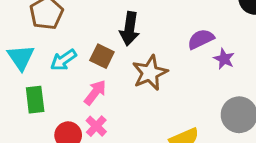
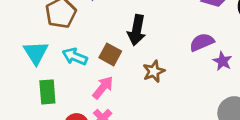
cyan arrow: (63, 60) -> (75, 57), turned 55
brown star: (150, 73) -> (154, 71), size x0.7

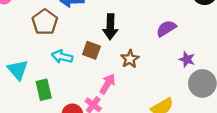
cyan triangle: (36, 53) -> (18, 70), moved
purple star: (222, 61) -> (187, 59), moved
pink arrow: (103, 88) -> (107, 84), moved

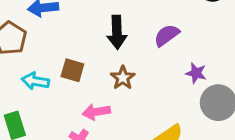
black arrow: (110, 27) -> (117, 32), moved
pink arrow: (107, 84) -> (96, 112), turned -126

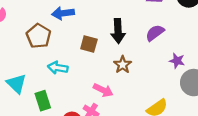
brown square: (72, 70) -> (89, 44), moved
pink arrow: (96, 112) -> (103, 90), turned -144

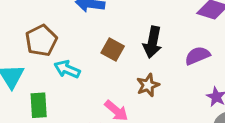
brown pentagon: (39, 36) -> (41, 40), moved

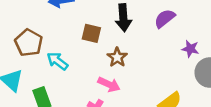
cyan arrow: (67, 69) -> (57, 61), turned 30
brown star: (148, 85) -> (117, 57), moved

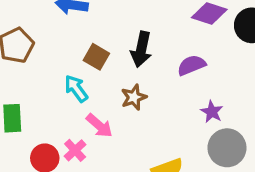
brown star: (117, 57) -> (134, 97), moved
cyan arrow: (57, 61) -> (76, 89), moved

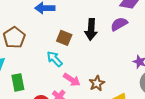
purple semicircle: (191, 65) -> (119, 24), moved
brown star: (134, 97) -> (97, 83), moved

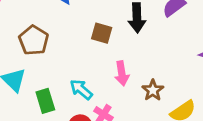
cyan arrow: (55, 59) -> (81, 89), moved
pink arrow: (72, 80) -> (122, 73), moved, turned 54

